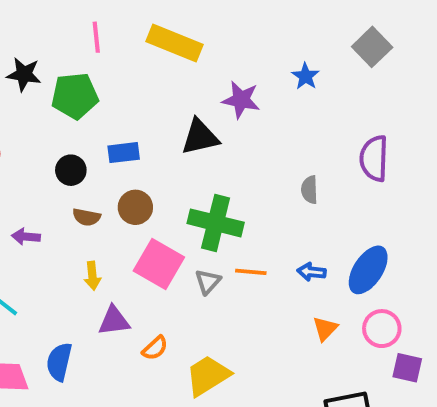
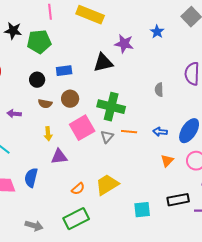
pink square: (159, 264) -> (82, 128), turned 30
orange semicircle: (155, 348) -> (78, 189), moved

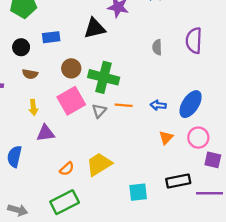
gray semicircle: (159, 90) -> (157, 47), moved
brown circle: (70, 99) -> (71, 68), moved

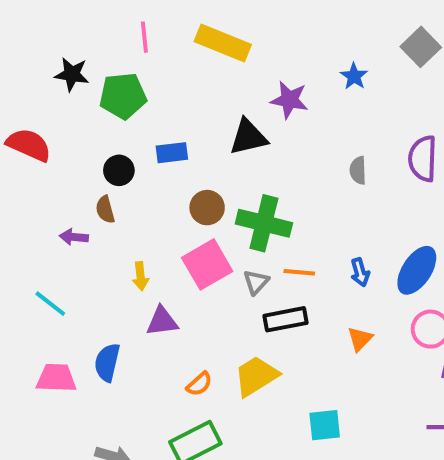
brown semicircle: (30, 74) -> (105, 210), moved, turned 64
blue arrow: (158, 105) -> (360, 272), turned -112
orange triangle: (166, 138) -> (360, 339), moved
black rectangle: (178, 181) -> (285, 319), moved

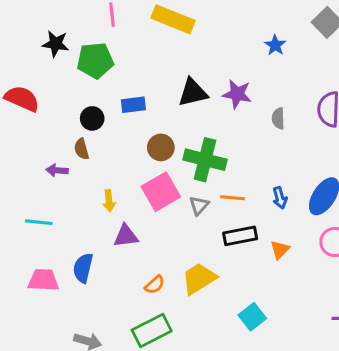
purple star: (289, 100) -> (237, 94), moved
cyan line: (50, 304) -> (39, 222), turned -32
black rectangle: (285, 319) -> (240, 236), moved
cyan square: (325, 425) -> (252, 317), turned -32

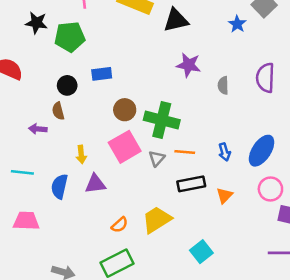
blue star: (275, 45) -> (237, 24), moved
black triangle: (193, 93) -> (176, 20), moved
blue semicircle: (83, 268) -> (59, 186), moved

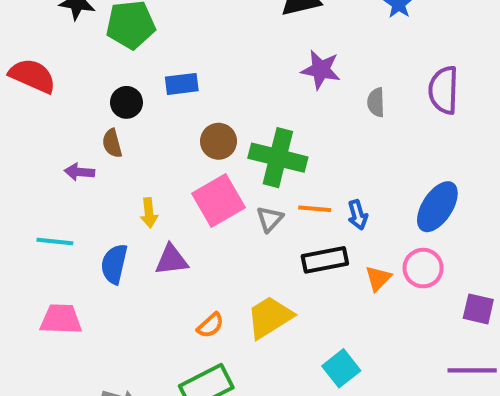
blue arrow: (224, 152) -> (358, 215), moved
pink circle: (270, 189) -> (423, 268), moved

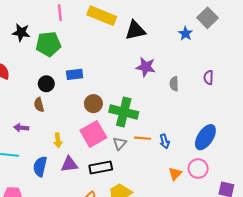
purple semicircle: (444, 90) -> (209, 77), size x0.6
purple arrow: (79, 172) -> (21, 128), moved
black rectangle: (325, 260) -> (101, 168), moved

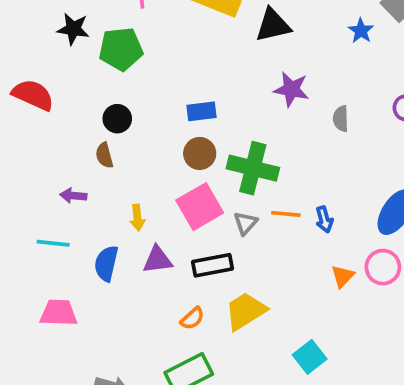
blue rectangle: (75, 74) -> (202, 111), moved

